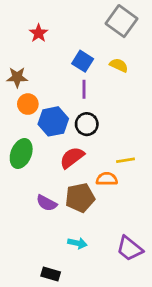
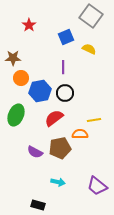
blue square: (83, 61) -> (66, 37), moved, turned 35

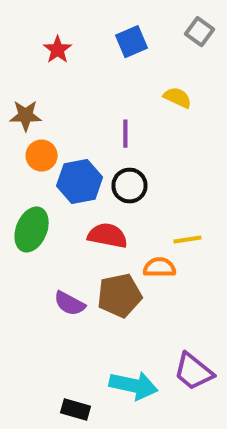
gray square: (91, 16) -> (199, 32), moved, size x0.6
blue square: (66, 37) -> (131, 42), moved
red semicircle: (54, 118) -> (108, 235), turned 48
cyan arrow: (58, 182) -> (133, 385), moved, size x1.6

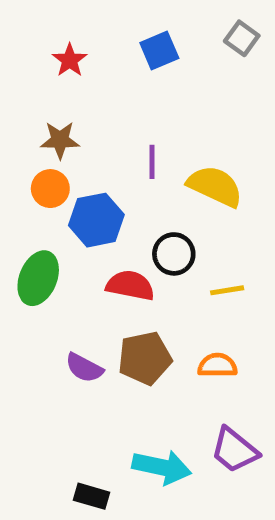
yellow semicircle: (177, 98) -> (215, 186), moved, size x1.6
brown star: (26, 116) -> (60, 140), moved
black circle: (129, 186) -> (174, 254), moved
orange semicircle: (159, 267) -> (217, 365), moved

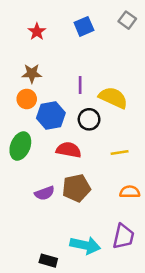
black circle: (174, 254) -> (89, 119), moved
orange semicircle: (217, 365) -> (130, 192), moved
purple semicircle: (84, 368) -> (45, 193), turned -48
purple trapezoid: (234, 450) -> (123, 236), turned -116

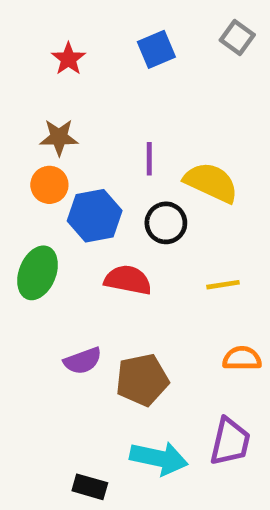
brown pentagon: (76, 188) -> (142, 380), moved

